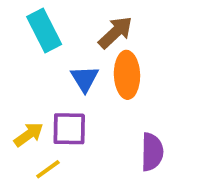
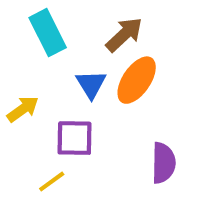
orange ellipse: (127, 75) -> (137, 80), turned 36
yellow arrow: (29, 135) -> (23, 109), moved

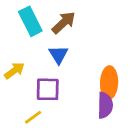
brown arrow: (124, 35) -> (64, 23), moved
orange ellipse: (137, 80) -> (109, 83), moved, turned -32

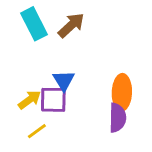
blue triangle: (58, 55) -> (64, 80), moved
yellow arrow: (14, 71) -> (29, 100), moved

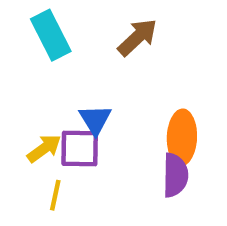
brown arrow: (71, 25) -> (137, 37), moved
yellow line: (37, 131) -> (55, 195), turned -42

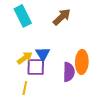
yellow arrow: (44, 149) -> (25, 58), moved
purple semicircle: (175, 175) -> (69, 72), moved

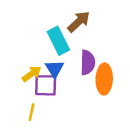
cyan rectangle: (23, 16) -> (58, 41), moved
purple semicircle: (69, 72) -> (88, 62), moved

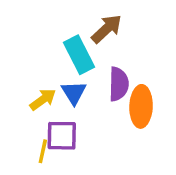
purple square: (46, 85) -> (62, 136), moved

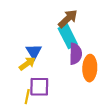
cyan rectangle: (79, 55) -> (68, 36), moved
blue triangle: (74, 93) -> (34, 52), moved

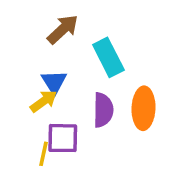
brown arrow: (68, 19) -> (63, 29), moved
purple semicircle: (76, 54) -> (103, 110), moved

